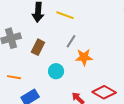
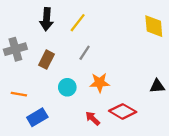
yellow line: (65, 15) -> (78, 23), turned -72
orange star: (84, 57) -> (100, 83), moved

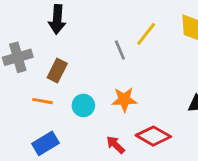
yellow line: (78, 23) -> (146, 34), moved
gray line: (85, 53) -> (120, 50), moved, turned -56
orange line: (19, 94) -> (43, 101), moved

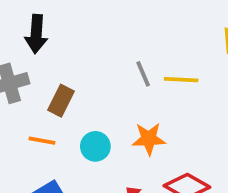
black arrow: (57, 19) -> (36, 34), moved
yellow line: (146, 34) -> (181, 80), moved, turned 55

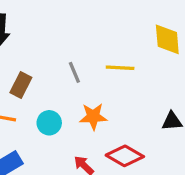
gray line: (143, 74) -> (74, 72), moved

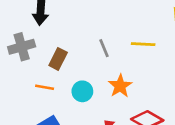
orange star: (93, 116) -> (120, 86), turned -30

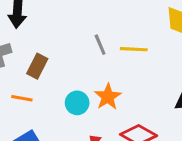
gray line: (104, 48) -> (100, 45), moved
cyan circle: (82, 91) -> (77, 103), moved

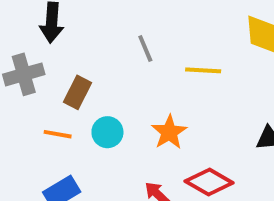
gray line: (100, 45) -> (145, 48), moved
cyan circle: (77, 103) -> (107, 132), moved

